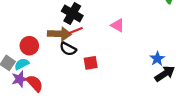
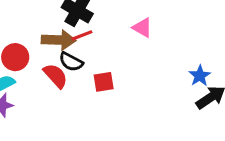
red semicircle: (35, 83) -> (56, 76), moved

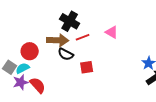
red line: (82, 35) -> (83, 37), moved
red semicircle: (56, 76) -> (38, 85), moved

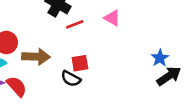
brown arrow: (58, 40) -> (36, 57), moved
black semicircle: (66, 54) -> (71, 79), moved

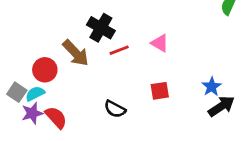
brown arrow: (36, 57) -> (76, 53), moved, turned 44
red square: (80, 63) -> (160, 91), moved

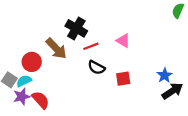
black semicircle: (115, 109) -> (96, 68), moved

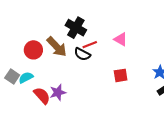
red circle: (32, 62) -> (33, 50), moved
black semicircle: (96, 68) -> (82, 54), moved
purple star: (22, 97) -> (58, 92), moved

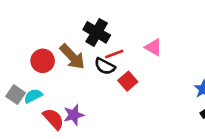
red square: (121, 75) -> (128, 81), moved, turned -32

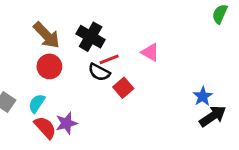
brown arrow: (72, 57) -> (47, 35), moved
red circle: (43, 61) -> (49, 66), moved
cyan semicircle: (33, 96) -> (37, 103), moved, turned -30

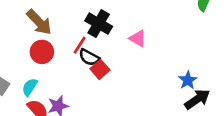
black cross: (91, 37) -> (99, 24), moved
red line: (109, 59) -> (80, 45), moved, turned -36
red square: (123, 88) -> (100, 69), moved

